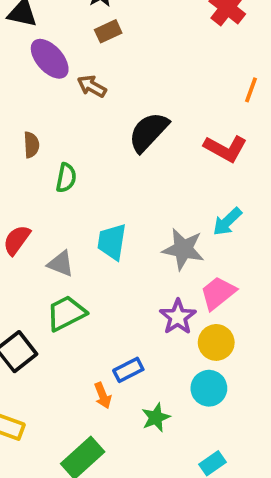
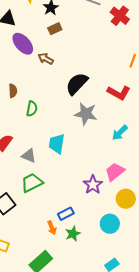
gray star: (183, 249) -> (86, 114), moved
yellow circle: (216, 342) -> (126, 199), moved
green star: (156, 418) -> (73, 234), moved

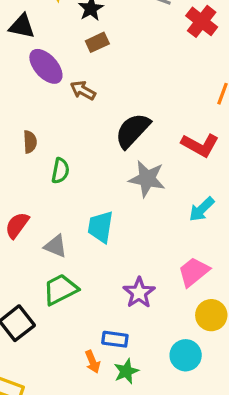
purple star: (93, 185) -> (139, 293), moved
blue rectangle: (66, 214) -> (115, 339), turned 35

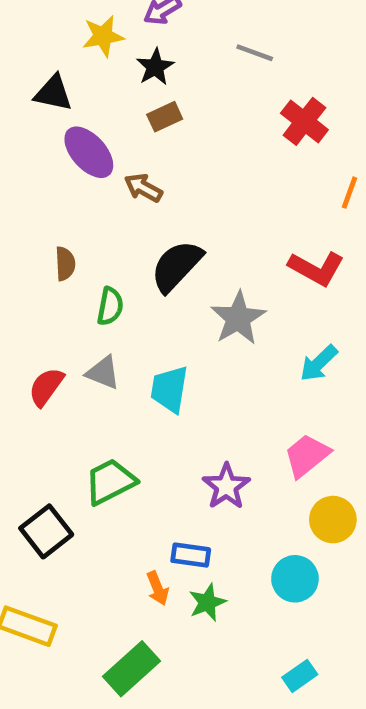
red cross: (202, 21) -> (304, 121), moved
black semicircle: (133, 131) -> (177, 266), moved
gray star: (147, 179) -> (238, 318), turned 30
gray triangle: (56, 246) -> (103, 373), moved

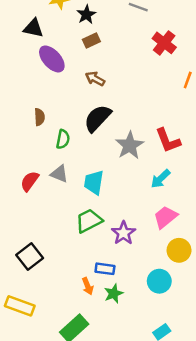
brown arrow: (143, 188) -> (95, 79), moved
red L-shape: (316, 268) -> (168, 140), moved, turned 40
cyan arrow: (319, 363) -> (160, 179), moved
green trapezoid: (110, 482) -> (89, 221), moved

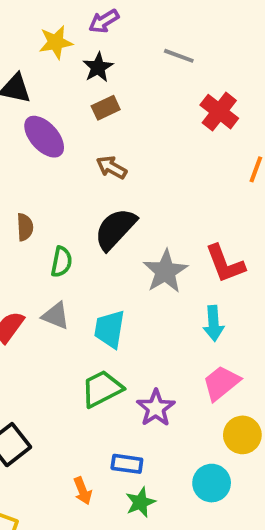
cyan arrow: (160, 179) -> (214, 323), turned -50
orange arrow: (88, 286) -> (83, 491), moved

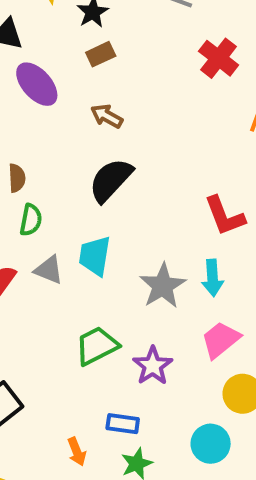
green semicircle: (61, 262) -> (31, 220), moved
gray star: (165, 271) -> (163, 286), moved
cyan trapezoid: (110, 329) -> (95, 256), moved

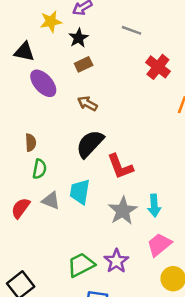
red L-shape: (225, 216) -> (120, 166), moved
green trapezoid: (97, 346) -> (81, 265), moved

